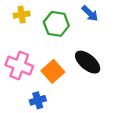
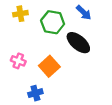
black ellipse: (88, 62) -> (78, 43), moved
pink cross: (19, 66) -> (18, 61), size x0.6

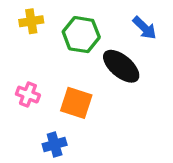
blue arrow: (84, 13) -> (144, 28), moved
orange square: (49, 66) -> (76, 103), turned -30

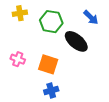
blue cross: (55, 144) -> (51, 91), moved

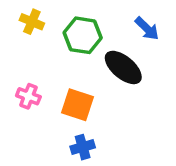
yellow cross: (20, 13) -> (32, 22), turned 32

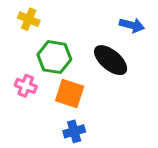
blue arrow: (147, 29) -> (132, 25), turned -30
green hexagon: (83, 35) -> (54, 57), moved

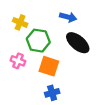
yellow cross: (29, 19) -> (20, 22), moved
blue arrow: (132, 25) -> (68, 17), moved

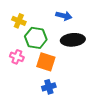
black ellipse: (78, 43) -> (73, 40), turned -45

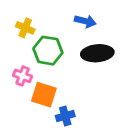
orange square: (46, 62) -> (44, 95), moved

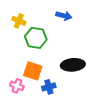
black ellipse: (97, 53) -> (73, 65), moved
pink cross: (23, 76) -> (17, 86), moved

